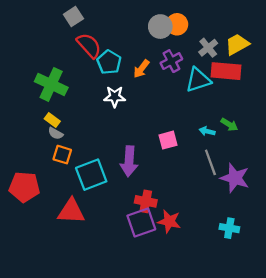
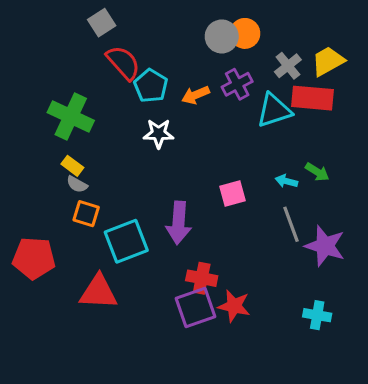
orange arrow: (141, 69) -> (196, 95), turned 30

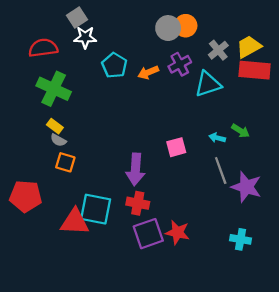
red semicircle: (123, 63) -> (43, 48), moved, turned -56
red rectangle: (313, 98) -> (255, 70), moved
white star: (159, 133) -> (85, 37), moved
cyan square: (126, 241) -> (96, 209), moved, turned 32
red cross: (202, 278) -> (138, 203), moved

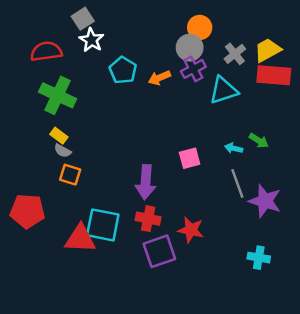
gray circle: (168, 28) -> (190, 48), moved
white star: (85, 37) -> (92, 40), turned 30
red star: (177, 232) -> (191, 230), moved

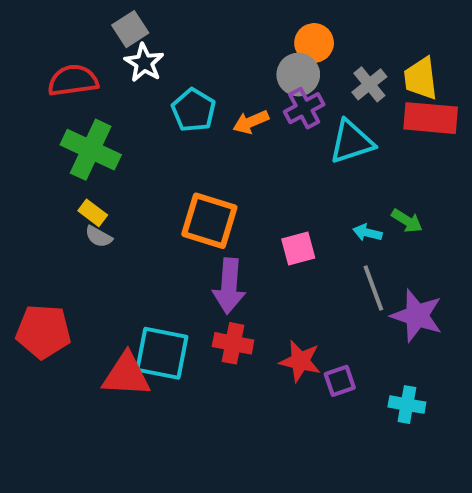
yellow trapezoid: (268, 50) -> (421, 79), turned -68
orange square: (70, 175) -> (209, 221), moved, size x1.6
purple square: (159, 251) -> (340, 381), moved, size x0.6

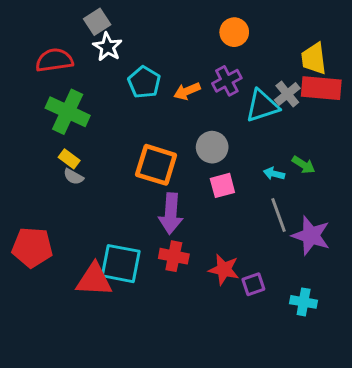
gray circle: (298, 75) -> (212, 147), moved
gray cross: (369, 84) -> (287, 94), moved

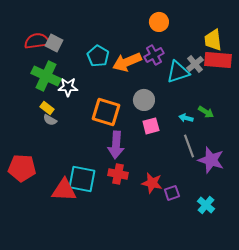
gray square: (97, 22) -> (54, 43), moved, turned -30
white star: (107, 47) -> (68, 87), moved, turned -30
orange arrow: (187, 91) -> (127, 62), size x1.6
cyan cross: (304, 302) -> (206, 205), turned 30

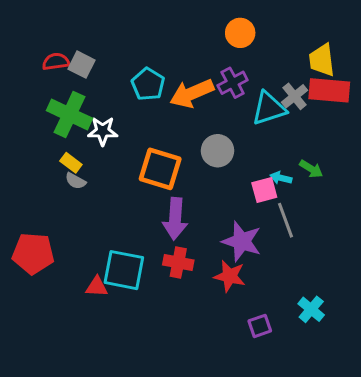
red semicircle: (37, 41) -> (56, 62), size x0.7
pink square: (151, 126) -> (264, 190), moved
purple star: (211, 160) -> (242, 241), moved
red triangle: (64, 190) -> (97, 287), size x0.6
purple square: (172, 193) -> (260, 326), moved

